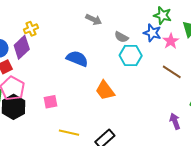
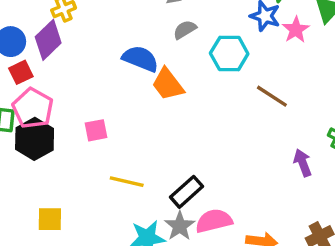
gray semicircle: (121, 37) -> (185, 30), moved, turned 120
brown line: (172, 72) -> (272, 96), moved
orange trapezoid: (105, 90) -> (168, 84), moved

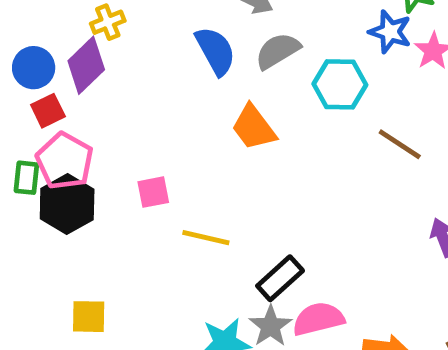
gray semicircle: (185, 30) -> (278, 51), size x1.4
blue semicircle: (140, 59) -> (215, 51), moved, turned 39
yellow line: (127, 182) -> (206, 238), moved

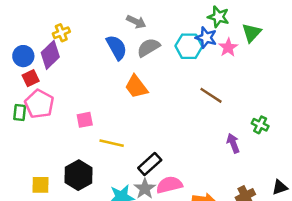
cyan hexagon: (340, 84) -> (189, 46), moved
black hexagon: (67, 204) -> (79, 175), moved
yellow square: (89, 317) -> (40, 185), moved

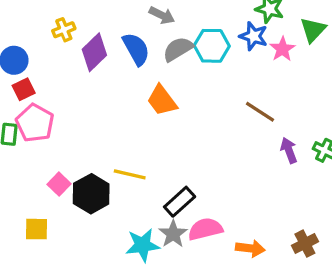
cyan hexagon: (189, 46) -> (212, 46), moved
purple diamond: (50, 55) -> (94, 52), moved
pink square: (85, 120) -> (59, 184), moved, turned -35
purple arrow: (233, 143) -> (289, 150), moved
black hexagon: (79, 175) -> (91, 194), moved

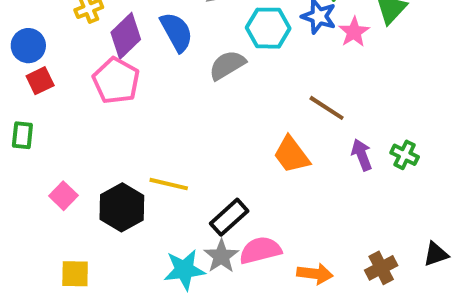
gray semicircle: (178, 49) -> (227, 65), moved
orange trapezoid: (162, 100) -> (291, 155), moved
pink pentagon: (35, 123) -> (116, 81), moved
pink square: (59, 184) -> (63, 196), moved
yellow square: (36, 229) -> (75, 274), moved

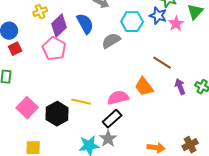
pink square: (63, 196) -> (27, 108), size x1.5
pink semicircle: (260, 250) -> (118, 98), moved

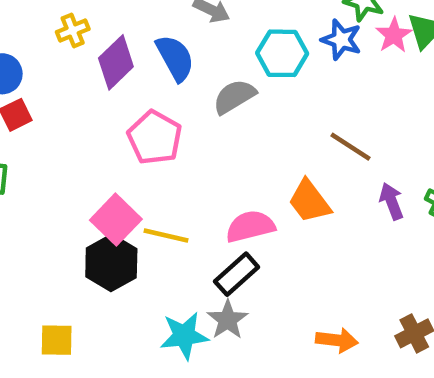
pink star: (176, 24) -> (394, 35), moved
pink pentagon: (54, 49) -> (155, 138), moved
pink square: (27, 108) -> (116, 220), moved

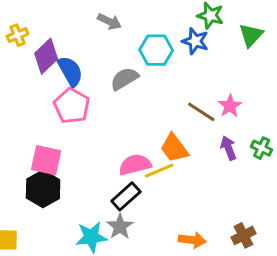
pink star: (394, 35) -> (230, 106), moved
blue semicircle: (175, 58) -> (70, 71), moved
pink square: (116, 220) -> (46, 160), turned -32
yellow line: (166, 235) -> (159, 171), moved, turned -36

